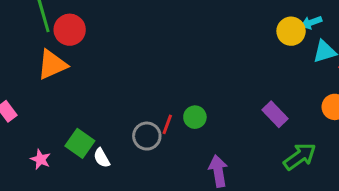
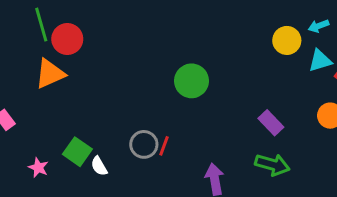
cyan arrow: (311, 22) -> (319, 26), moved
green circle: (195, 117) -> (191, 81), moved, size x1.5
red line: (167, 124) -> (164, 146), moved
green arrow: (300, 156) -> (272, 165), moved, turned 52

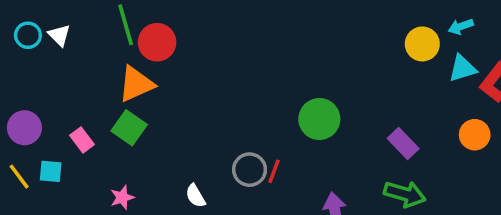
green circle: (191, 81) -> (319, 119), moved
green square: (77, 152) -> (129, 128), moved
pink star: (38, 168) -> (122, 198), turned 30

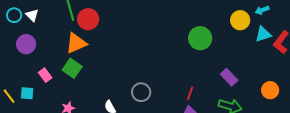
green circle: (319, 119) -> (200, 38), moved
purple circle: (24, 128) -> (26, 44), moved
orange circle: (475, 135) -> (270, 90), moved
red line: (274, 171) -> (190, 93), moved

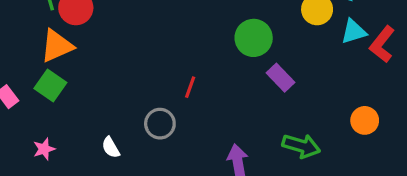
purple rectangle: (229, 77) -> (281, 78), moved
red line: (190, 93) -> (190, 87), moved

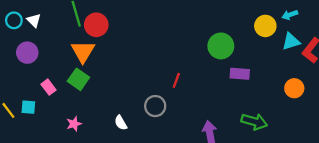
orange triangle: (57, 46) -> (83, 52), turned -35
purple rectangle: (281, 78) -> (240, 74), turned -42
orange circle: (365, 120) -> (294, 88), moved

